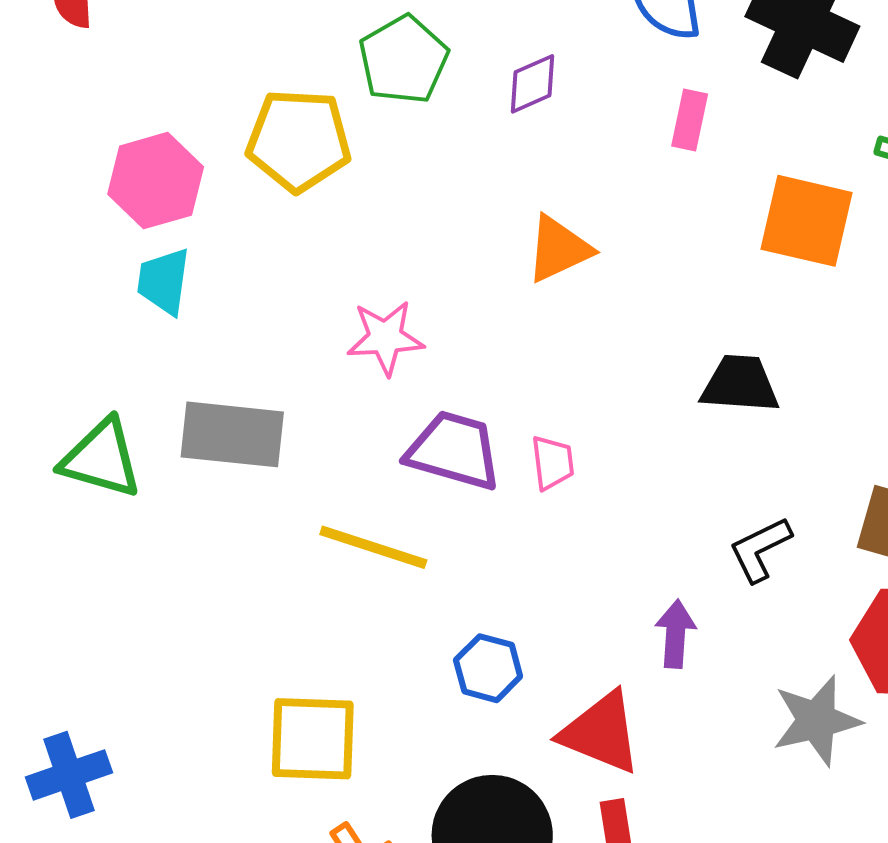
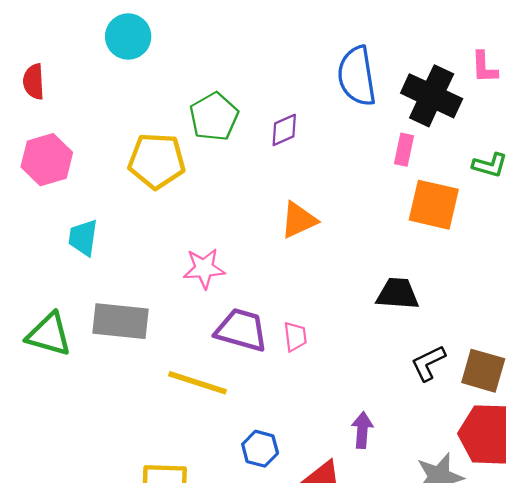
pink rectangle: (690, 120) -> (404, 150), moved
pink hexagon: (156, 181) -> (47, 160), moved
black L-shape: (760, 549) -> (428, 363), moved

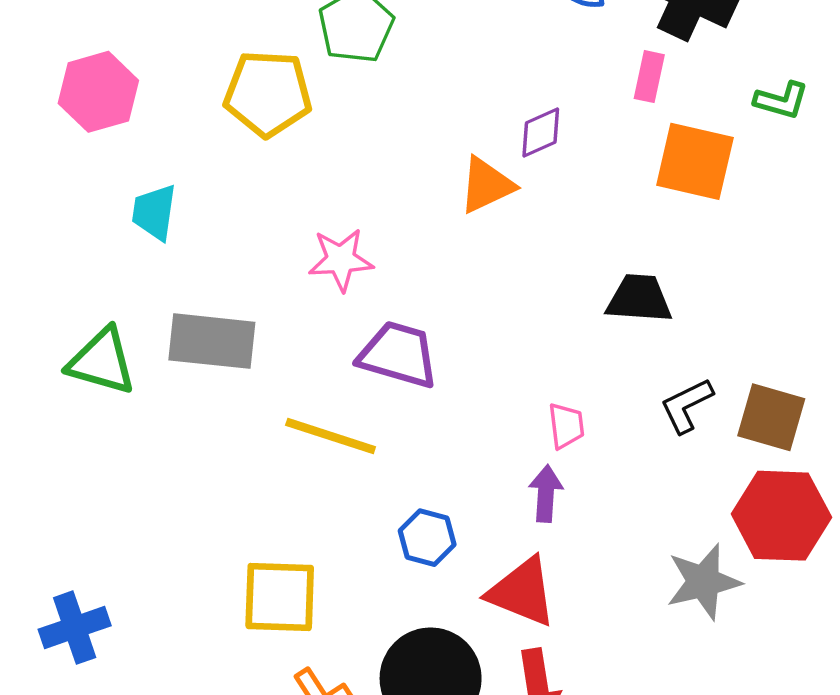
purple diamond: (284, 130) -> (541, 133), moved
pink trapezoid: (295, 337) -> (566, 426), moved
purple arrow: (362, 430) -> (546, 494), moved

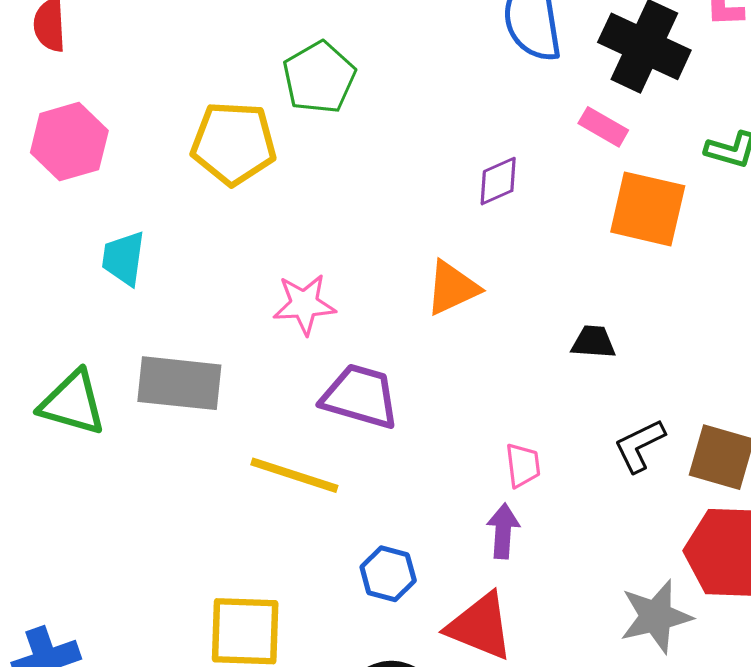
pink rectangle: (649, 77) -> (603, 127), turned -72
orange triangle: (486, 185) -> (452, 288), moved
black trapezoid: (639, 299) -> (593, 342), size x0.7

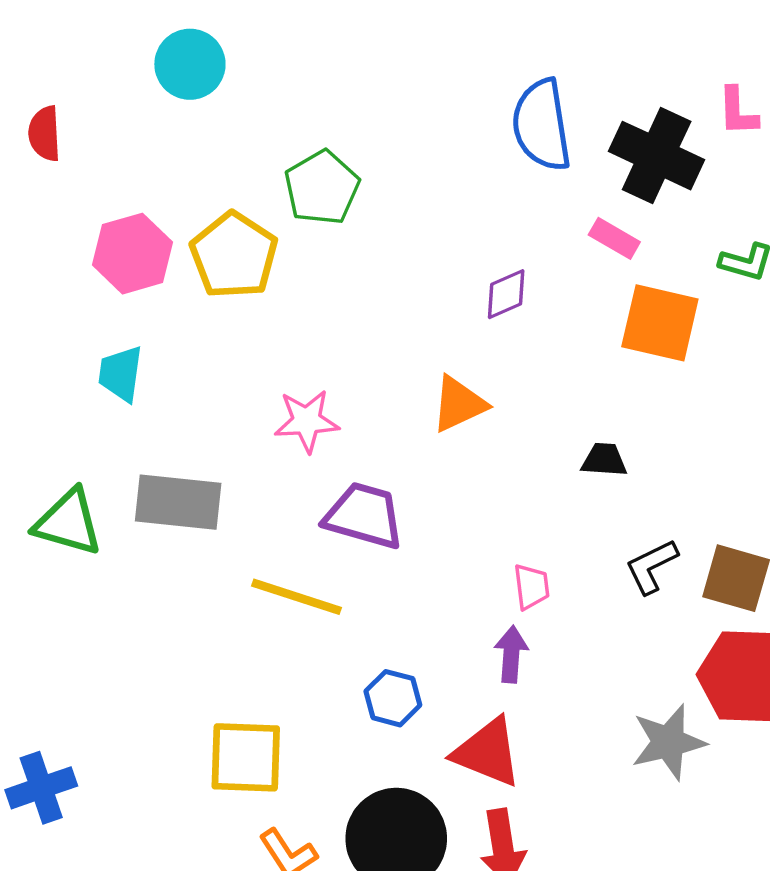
pink hexagon: (69, 142) -> (132, 254), moved
yellow pentagon: (234, 143) -> (234, 255), turned 30

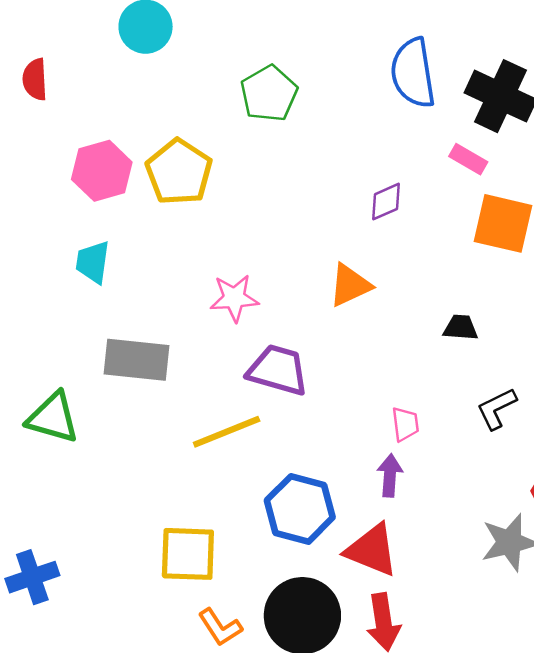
green pentagon: (322, 188) -> (269, 94), moved
green triangle: (68, 522) -> (53, 418), moved
yellow line: (296, 597) -> (227, 432), turned -40
blue hexagon: (393, 698) -> (300, 509), size x1.6

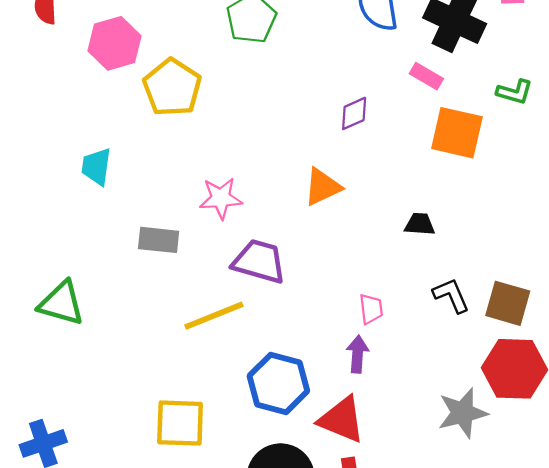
pink hexagon: (102, 171) -> (115, 43), moved
gray rectangle: (137, 360) -> (159, 240), moved, size x0.7
black L-shape: (497, 409) -> (451, 295), turned 93

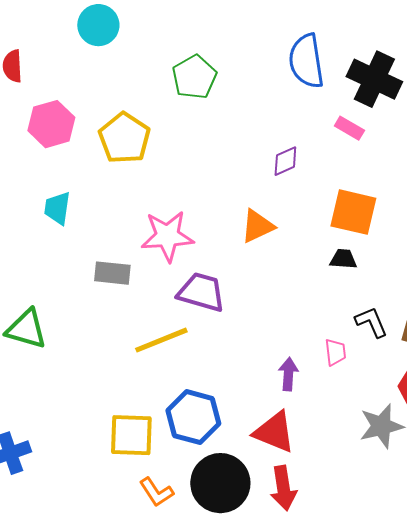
pink hexagon: (115, 43) -> (51, 124), moved
orange square: (457, 133) -> (353, 212), moved
pink star: (221, 198) -> (167, 236), size x1.4
pink trapezoid: (371, 309) -> (335, 352), moved
blue hexagon: (278, 383) -> (193, 417), moved

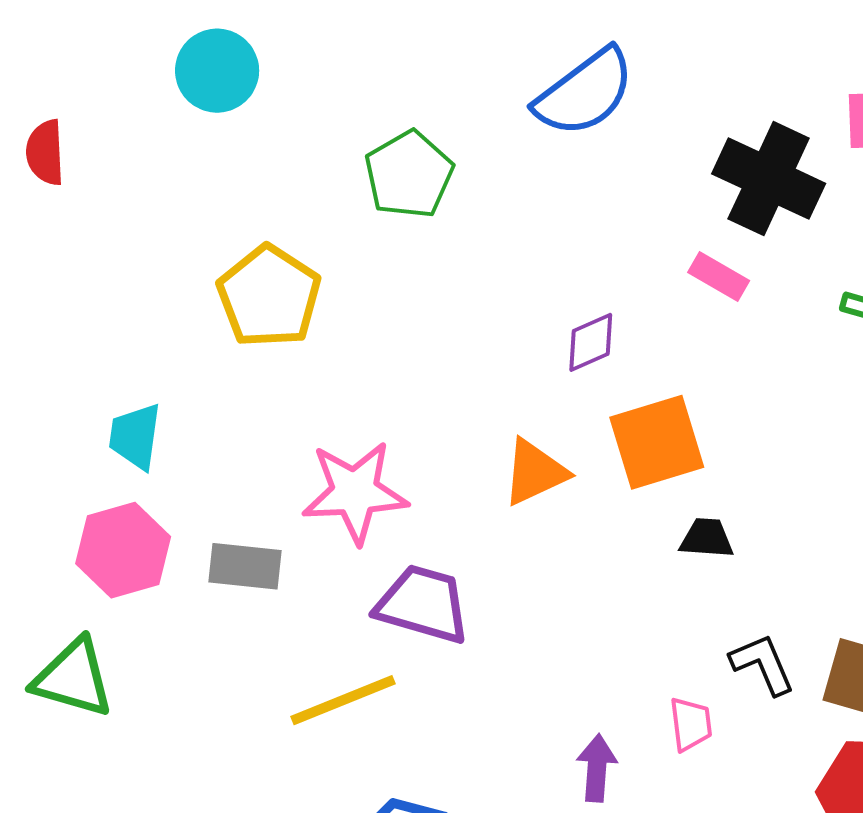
blue semicircle: (306, 61) -> (585, 93), moved, turned -118
pink hexagon: (51, 124) -> (123, 550), moved
orange square: (353, 212) -> (657, 442), moved, turned -30

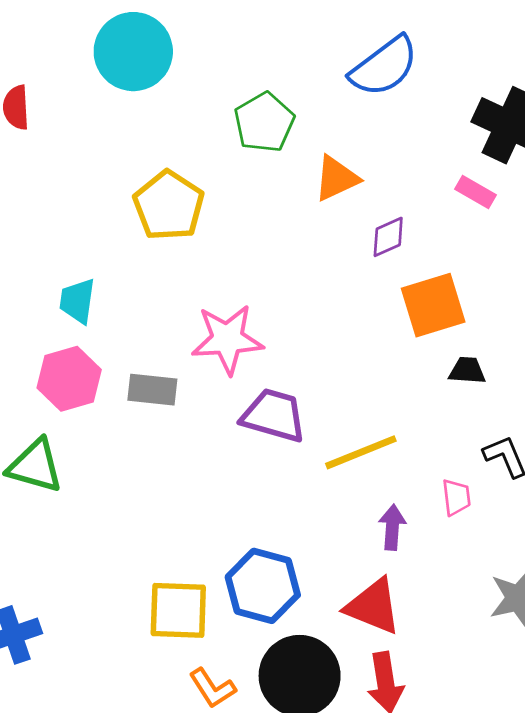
cyan circle: (217, 71) -> (133, 52), size x1.4
orange triangle: (535, 472) -> (336, 178), moved
yellow line: (343, 700) -> (361, 452), moved

